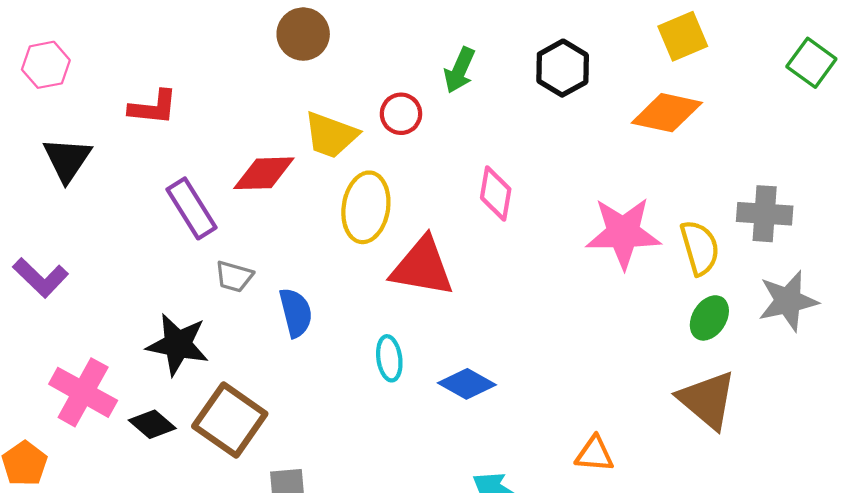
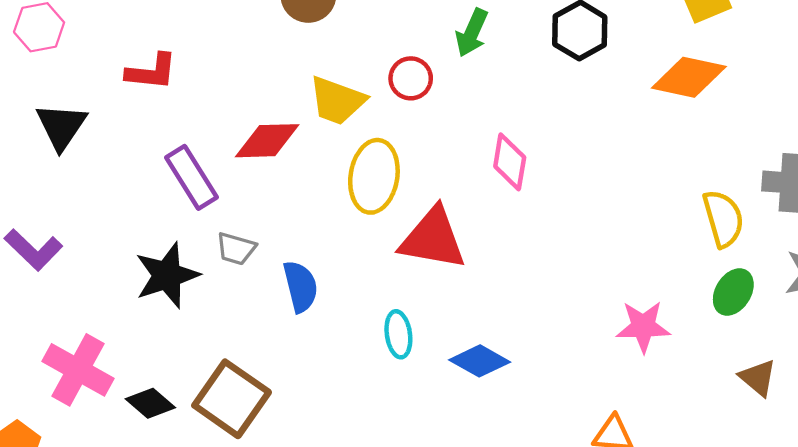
pink star: (623, 233) -> (643, 326), moved, size x0.7
black star: (178, 345) -> (167, 275), moved, turned -30
brown triangle: (707, 400) -> (758, 378), moved, size x0.6

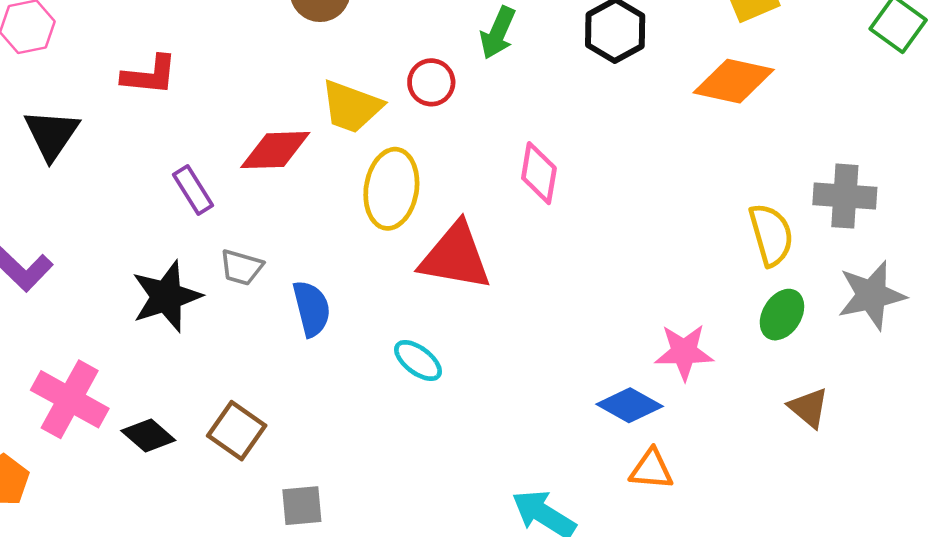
purple rectangle: (191, 177) -> (193, 190), size x0.7
cyan ellipse: (398, 334) -> (418, 361), turned -45
blue diamond: (480, 361) -> (630, 405), moved
brown square: (232, 399) -> (237, 431), size x0.7

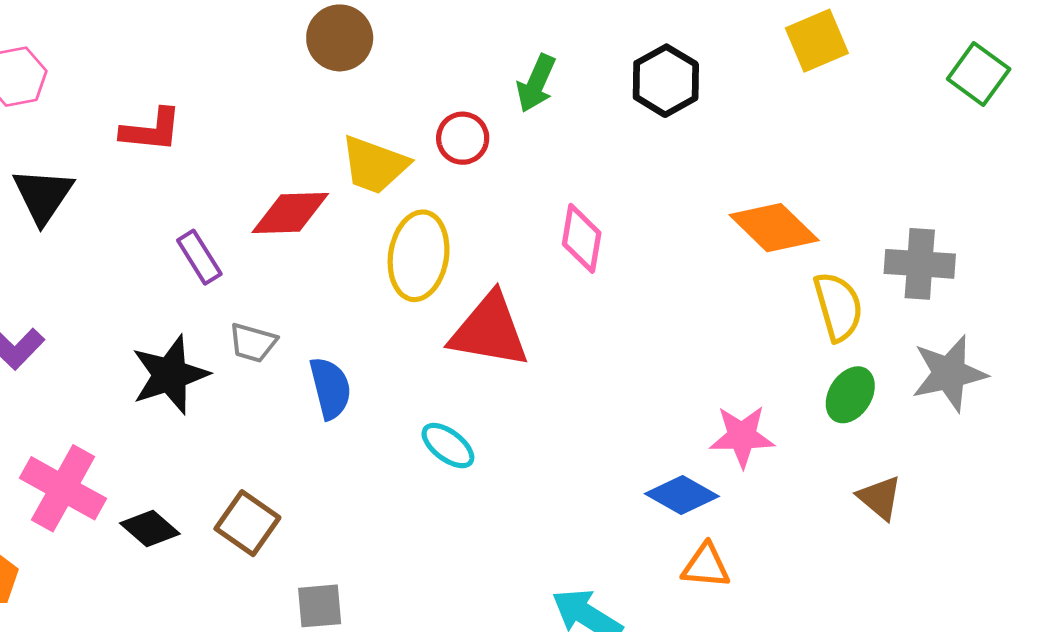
orange diamond: (734, 81) -> (774, 228), moved, turned 32

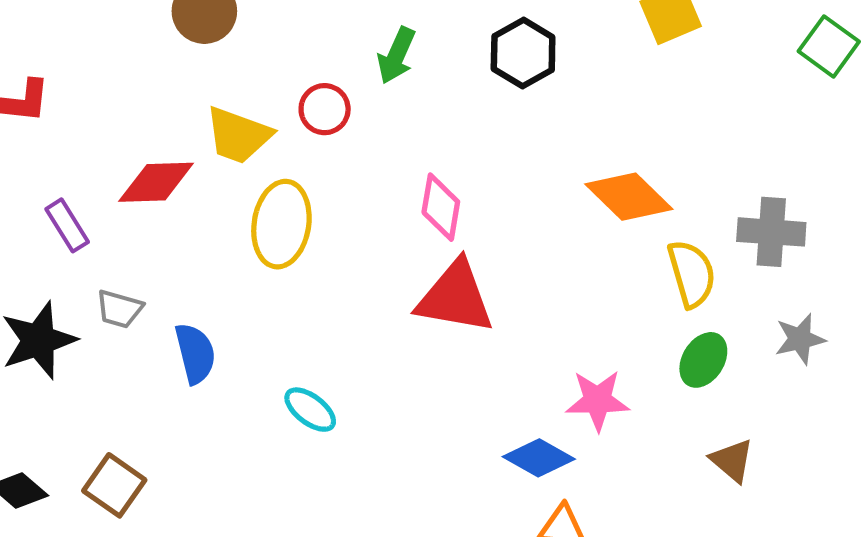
red triangle: (489, 331) -> (455, 297), moved
gray star: (949, 373) -> (800, 339), size x0.7

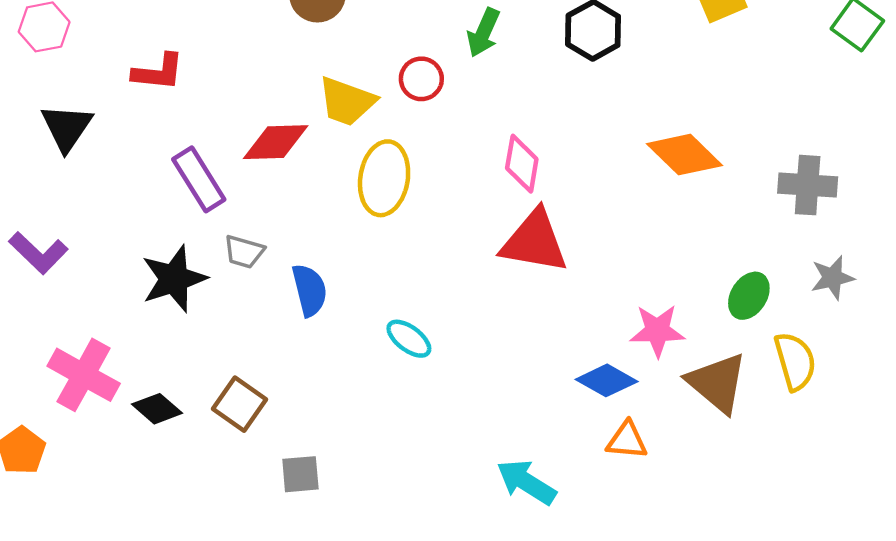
purple rectangle: (67, 225) -> (199, 179), size x1.4
yellow semicircle: (692, 274) -> (795, 361), moved
brown triangle: (732, 461) -> (717, 383), moved, size x1.6

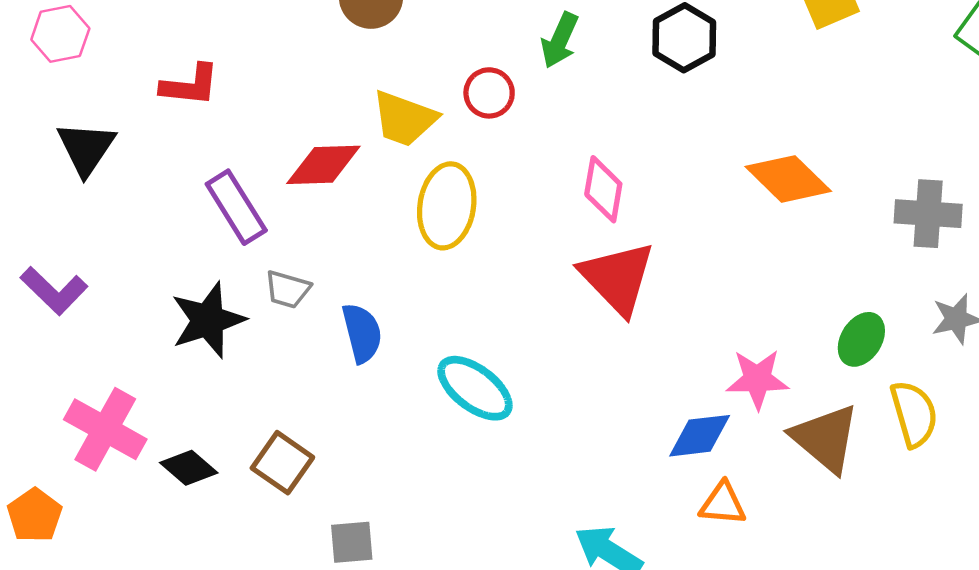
red triangle: (534, 242) -> (617, 278), turned 36
cyan ellipse: (409, 339) -> (475, 388), size x1.5
blue diamond: (607, 380) -> (700, 436), turned -36

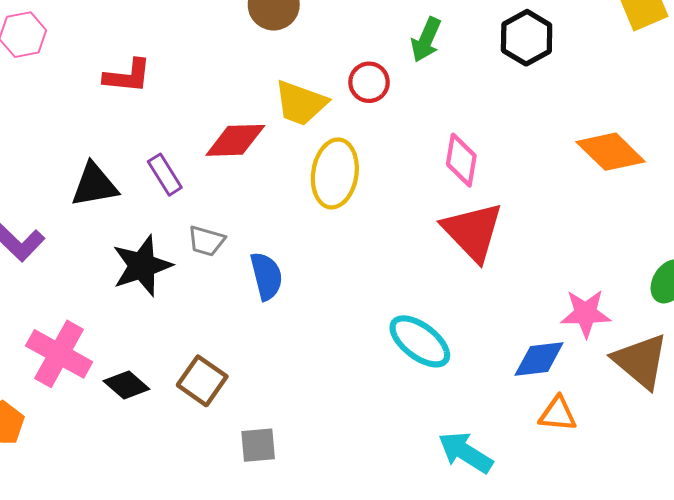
black triangle: (86, 148) -> (94, 185), moved, turned 46
purple rectangle: (236, 207) -> (165, 175), size x0.7
cyan ellipse: (475, 388) -> (420, 341), moved

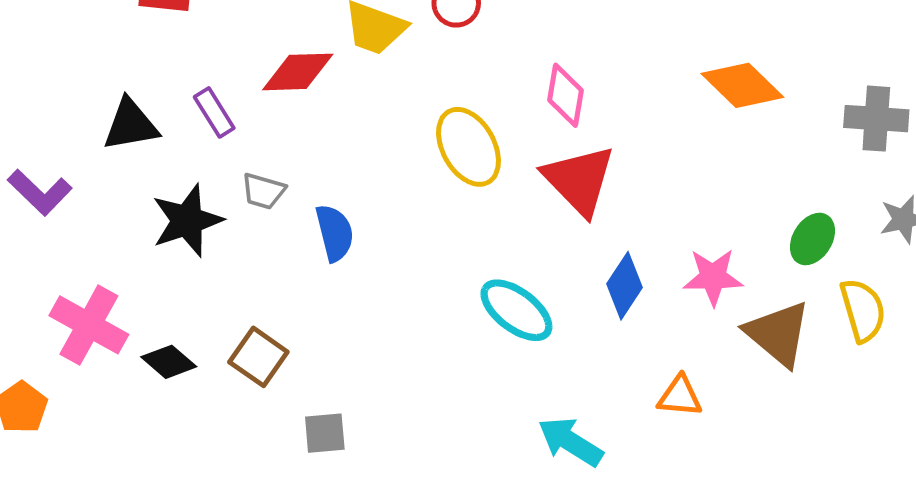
yellow ellipse: (335, 173) -> (469, 147), moved, turned -38
blue diamond: (539, 359) -> (625, 286), moved, turned -50

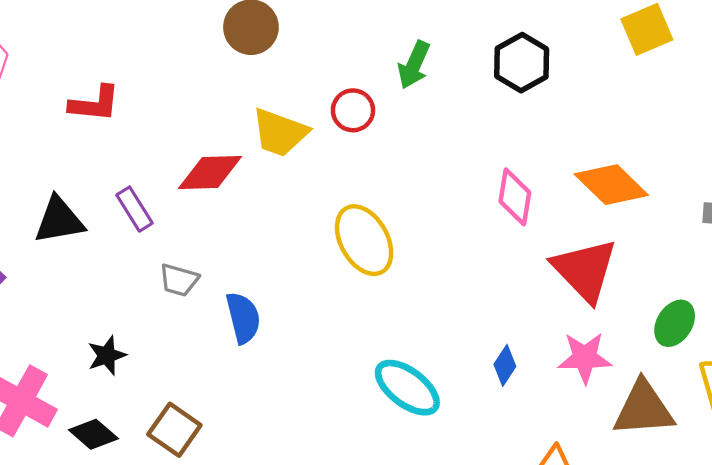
pink diamond: (566, 95) -> (515, 197), moved
red triangle: (579, 180) -> (585, 270), moved
black star: (187, 221) -> (107, 355), moved, size x0.6
blue diamond: (625, 286) -> (505, 365), size x0.7
brown triangle: (778, 334) -> (644, 409), turned -44

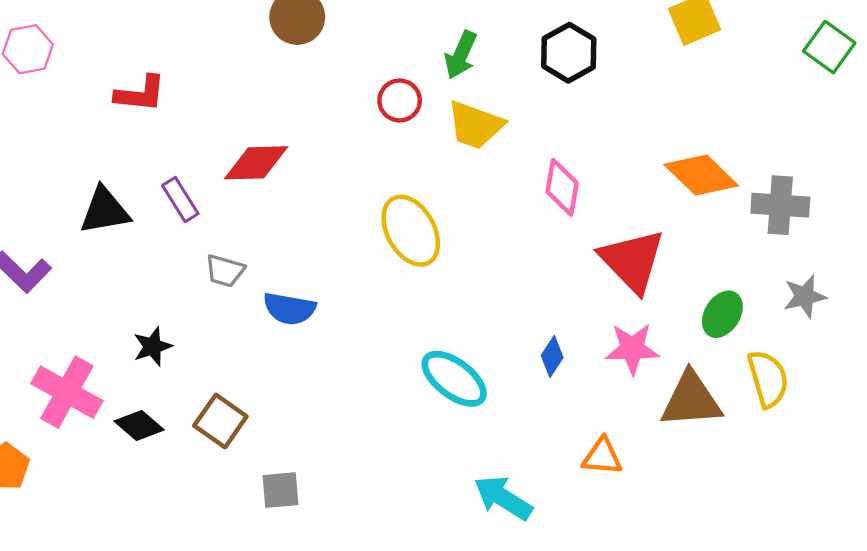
yellow trapezoid: (280, 133) -> (475, 125), moved
orange diamond: (611, 185) -> (701, 175), moved
blue semicircle: (243, 318) -> (289, 309), turned 114

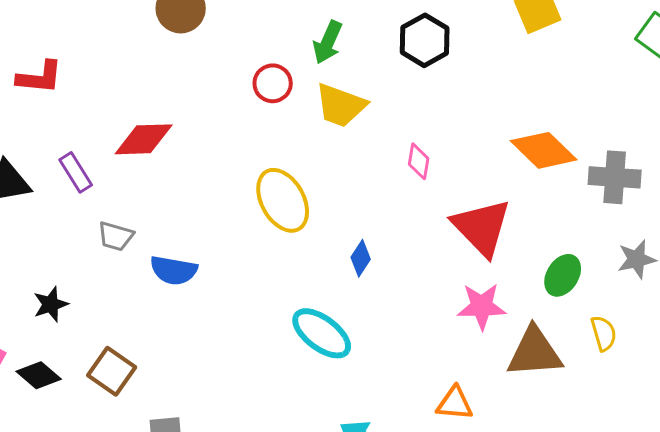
pink diamond: (562, 187) -> (419, 161), size x0.7
blue diamond: (552, 356) -> (361, 258), moved
yellow semicircle: (768, 379) -> (604, 333), size x0.7

